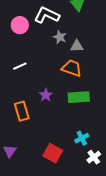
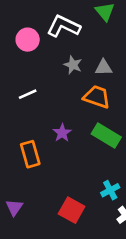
gray star: (60, 37) -> (73, 65), moved
green rectangle: (79, 97) -> (106, 136), turned 35

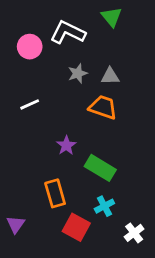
gray star: (73, 65) -> (78, 73), turned 30
green rectangle: (106, 136) -> (100, 168), moved
orange rectangle: (30, 154) -> (55, 193), moved
cyan cross: (110, 190) -> (104, 206), moved

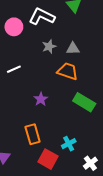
green rectangle: (100, 168) -> (84, 102), moved

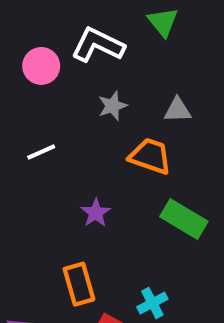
gray triangle: (73, 49) -> (178, 110), moved

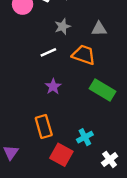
white line: (41, 152) -> (48, 52), moved

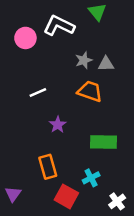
gray star: (63, 27) -> (84, 60), moved
white line: (48, 52) -> (38, 92), moved
green rectangle: (103, 90) -> (103, 142), moved, turned -30

